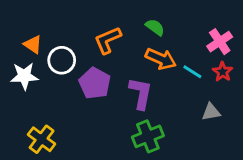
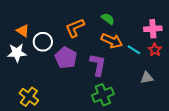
pink cross: (220, 42) -> (153, 29), turned 30

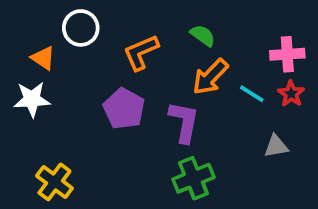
orange arrow: (112, 41) -> (210, 77), turned 110
white circle: (43, 42) -> (81, 28), moved

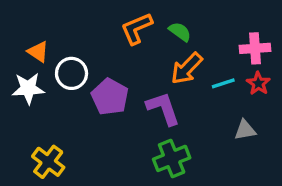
white circle: (81, 28) -> (72, 73), moved
orange L-shape: (141, 52) -> (137, 28), moved
cyan line: (252, 94) -> (223, 83), turned -50
purple L-shape: (184, 122) -> (163, 108), turned -30

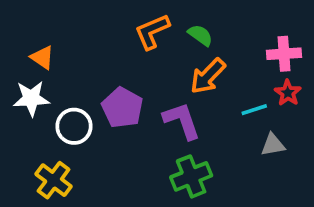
white circle: (72, 73) -> (74, 126), moved
cyan line: (223, 83) -> (254, 110), moved

